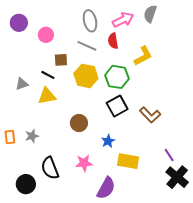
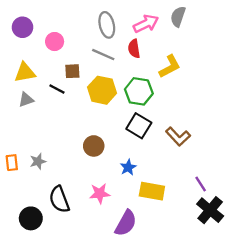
yellow triangle: (47, 96) -> (25, 72), moved
black square: (117, 106) -> (139, 126), turned -30

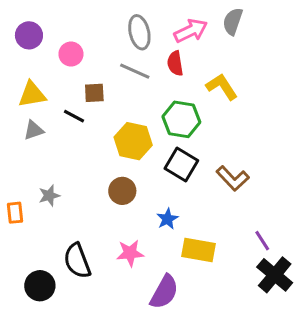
yellow L-shape: (170, 66) -> (222, 87), turned -95
yellow hexagon: (102, 90) -> (133, 141), moved
gray star: (38, 161) -> (49, 196), moved

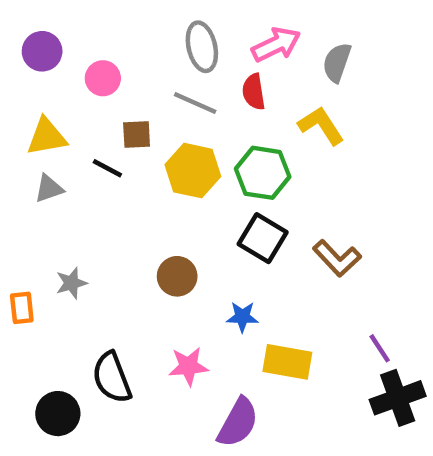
gray semicircle: (233, 21) -> (337, 63), moved
yellow hexagon: (133, 141) -> (193, 171), moved
blue star: (167, 219) -> (242, 317), turned 30
black cross: (275, 275) -> (398, 398), turned 30

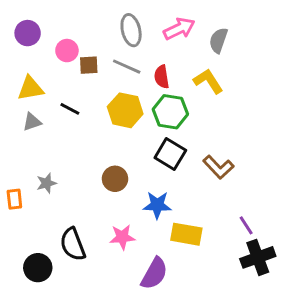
red semicircle: (254, 92) -> (162, 77), moved
brown square: (137, 135) -> (89, 65), moved
blue star: (242, 317) -> (157, 205), size x1.4

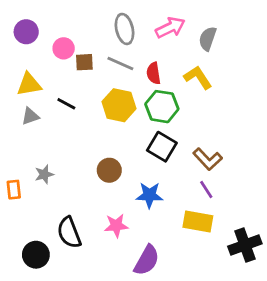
purple line: (246, 225) -> (206, 190), moved
yellow rectangle: (186, 234) -> (198, 221), moved

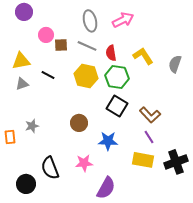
purple circle: (26, 32) -> (24, 12), moved
gray semicircle: (208, 39) -> (175, 64), moved
black cross: (245, 245) -> (176, 162), moved

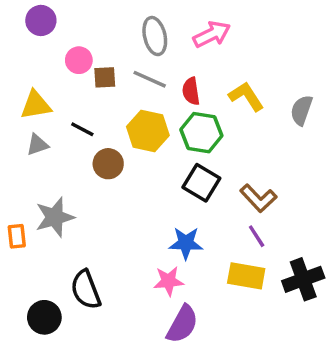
brown circle: (79, 123) -> (108, 164), moved
gray star: (32, 126) -> (55, 217), size x1.6
pink star: (84, 163) -> (169, 281), moved

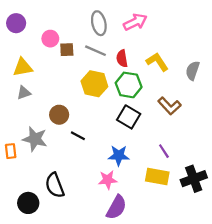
purple circle: (41, 20) -> (16, 23), moved
black line: (82, 129) -> (78, 136), moved
brown circle: (108, 164) -> (59, 115), moved
brown L-shape: (258, 198) -> (169, 106), moved
gray star: (55, 217) -> (35, 139), turned 30

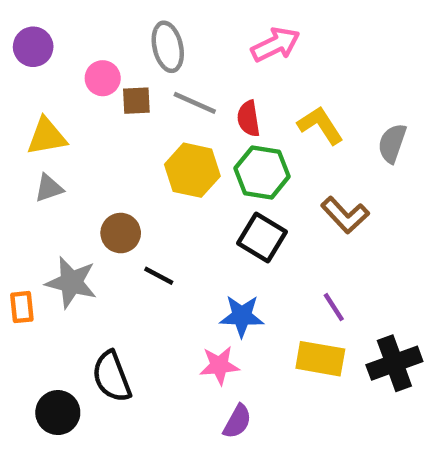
gray ellipse: (99, 23) -> (168, 47), moved
purple semicircle: (116, 207) -> (237, 421), size x0.7

